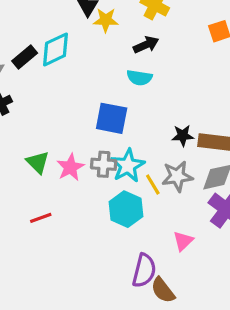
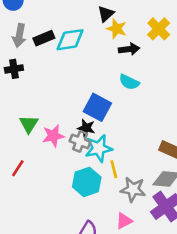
black arrow: (146, 45) -> (129, 49), moved
black star: (183, 136) -> (86, 128), moved
gray star: (177, 176) -> (133, 189), moved
red line: (41, 218) -> (18, 168), turned -54

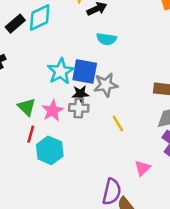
cyan star: (99, 148) -> (61, 71), moved
red line: (18, 168) -> (31, 134), moved
cyan hexagon: (87, 182) -> (50, 150), moved
gray star: (133, 189) -> (106, 85), moved

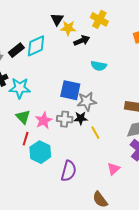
cyan semicircle: (106, 39) -> (99, 66), moved
cyan star: (61, 71) -> (20, 88), moved, turned 30
black star: (80, 94) -> (81, 118), moved
purple semicircle: (112, 192) -> (69, 171), moved

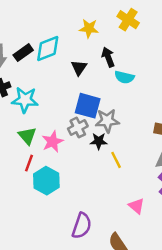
black triangle: (57, 19) -> (79, 68), moved
black arrow: (82, 41) -> (108, 57), moved, turned -91
gray cross: (65, 119) -> (78, 128), moved, turned -35
pink triangle: (114, 169) -> (136, 206), turned -40
purple semicircle: (69, 171) -> (82, 226), moved

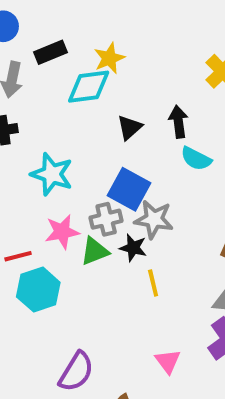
yellow star: (89, 28) -> (109, 58), moved, turned 30
black rectangle: (23, 53) -> (51, 52), moved
cyan star: (25, 100) -> (52, 174), moved
green triangle: (27, 136) -> (95, 251), moved, turned 36
red line: (29, 163) -> (18, 256), turned 42

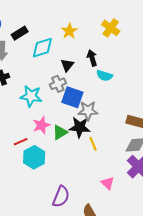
yellow star: (109, 58) -> (69, 31), moved
gray cross: (106, 219) -> (58, 84), moved
black star: (133, 248) -> (80, 127), size x1.5

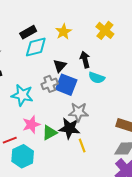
black rectangle: (20, 33) -> (28, 32), moved
blue square: (72, 97) -> (66, 85), moved

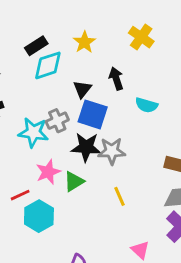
cyan semicircle: (97, 78) -> (146, 105), moved
gray cross: (50, 84) -> (57, 121), moved
black star: (69, 128) -> (86, 147), moved

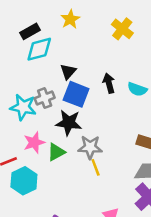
yellow star: (84, 42) -> (70, 19), moved
black arrow: (116, 79) -> (109, 83), moved
cyan semicircle: (146, 105) -> (137, 89), moved
gray star: (112, 151) -> (90, 147), moved

